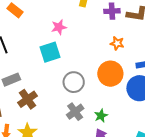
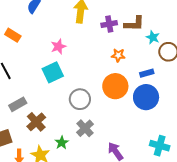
green star: (101, 116) -> (62, 143), moved

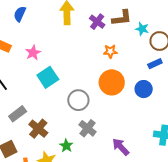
purple cross: (109, 24) -> (97, 22), turned -35
pink star: (58, 46) -> (33, 53), moved
blue rectangle: (147, 73) -> (155, 64), moved
blue circle: (146, 97) -> (144, 89), size x0.7

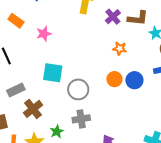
cyan square: (48, 77) -> (53, 73), moved, turned 30
orange circle: (112, 82) -> (114, 79), size x0.6
blue circle: (144, 89) -> (134, 80), moved
gray cross: (88, 128) -> (81, 119), turned 30

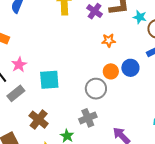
pink star: (44, 34) -> (19, 65), moved
gray circle: (78, 89) -> (96, 89), moved
gray rectangle: (16, 90) -> (16, 93), moved

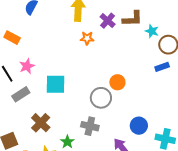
orange star: (109, 40) -> (87, 38), moved
blue circle: (130, 68) -> (139, 126), moved
gray cross: (88, 118) -> (90, 126), turned 30

